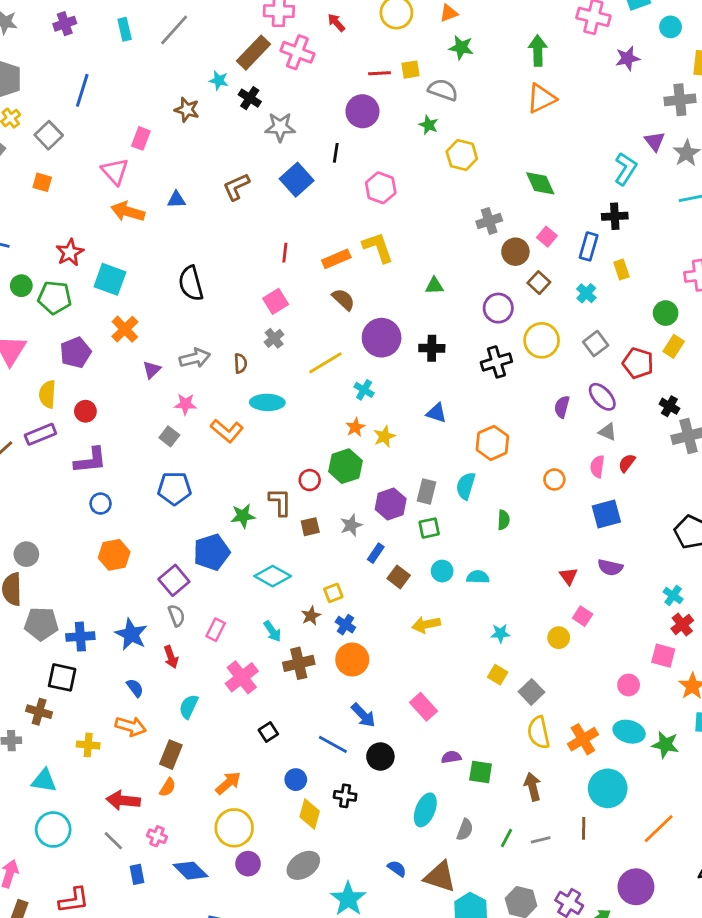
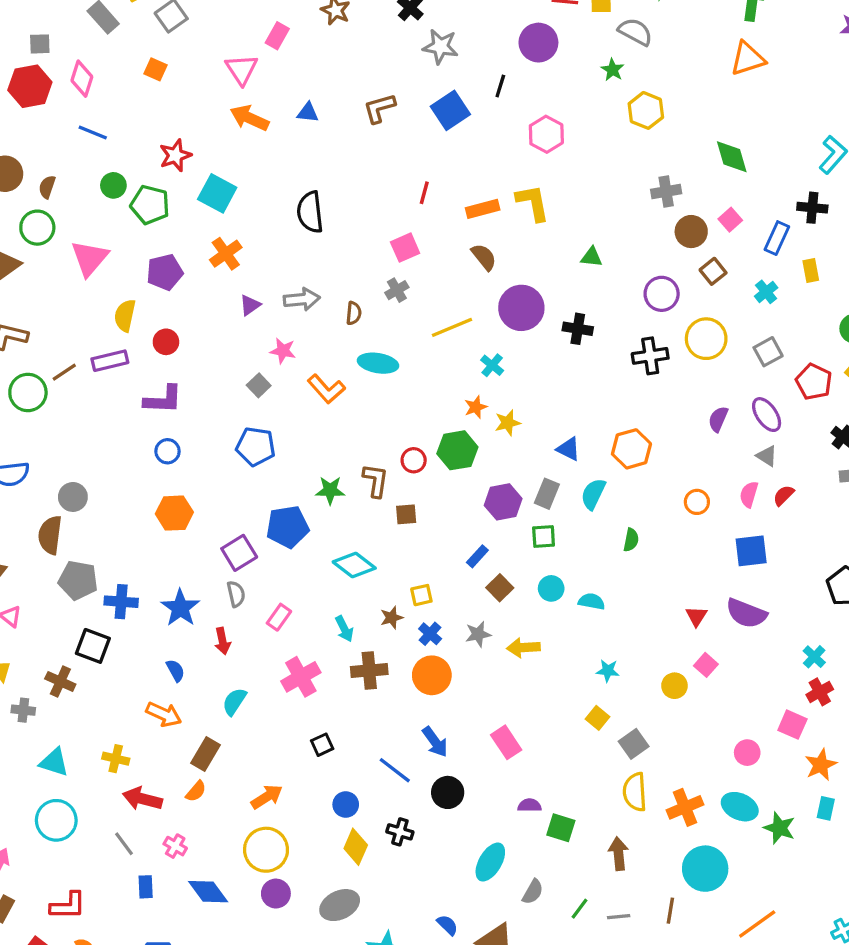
blue triangle: (436, 413) -> (568, 449), moved
gray star: (351, 525) -> (478, 634), moved
purple semicircle: (610, 567) -> (746, 613), size x1.4
yellow cross: (88, 745) -> (116, 759), moved

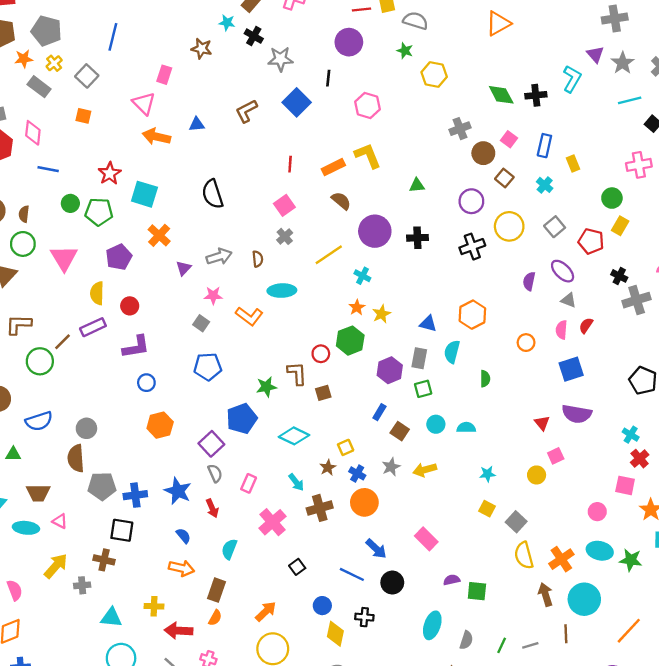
black cross: (812, 208) -> (536, 95), moved
pink square: (706, 665) -> (556, 456), turned 35
brown arrow: (619, 854) -> (545, 595), moved

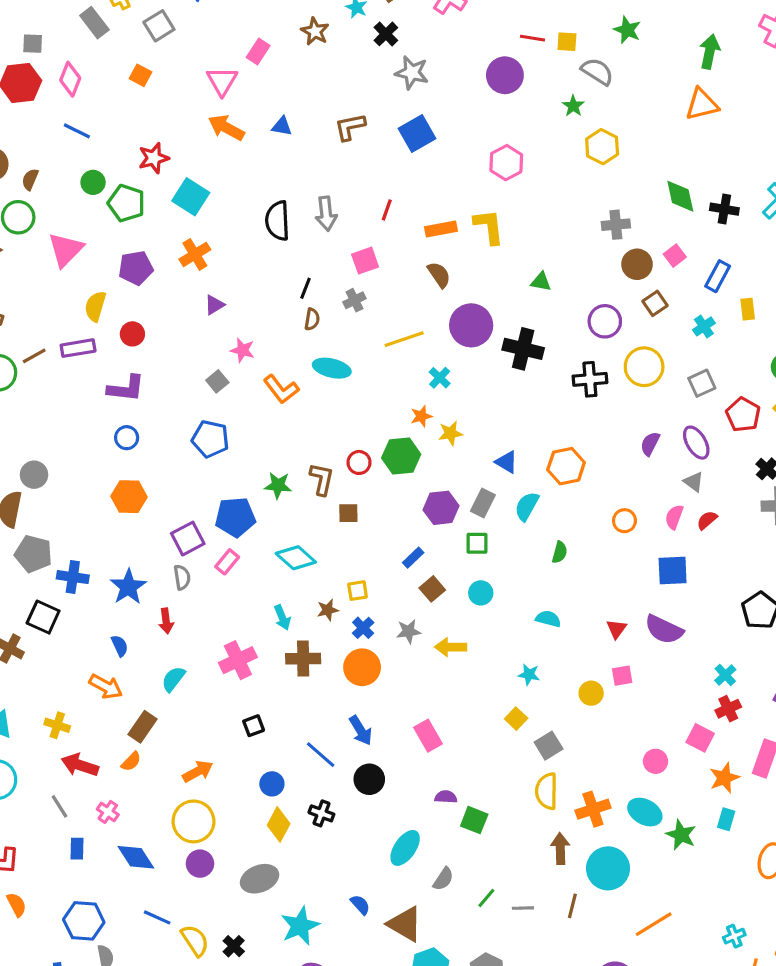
black line: (328, 78) -> (306, 288), moved
black cross: (417, 238) -> (523, 349), size x1.4
gray arrow: (219, 257) -> (326, 214), moved, turned 85
cyan semicircle: (466, 428) -> (548, 619), moved
pink rectangle: (249, 483) -> (227, 562), moved

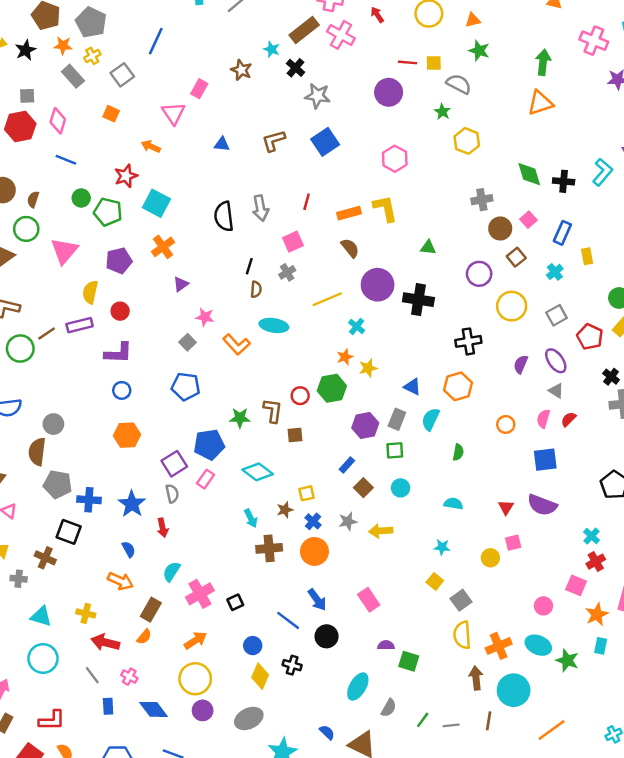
orange arrow: (226, 128) -> (151, 146), moved, size x0.7
black cross: (590, 379) -> (468, 341), moved
pink cross: (238, 660) -> (200, 594), moved

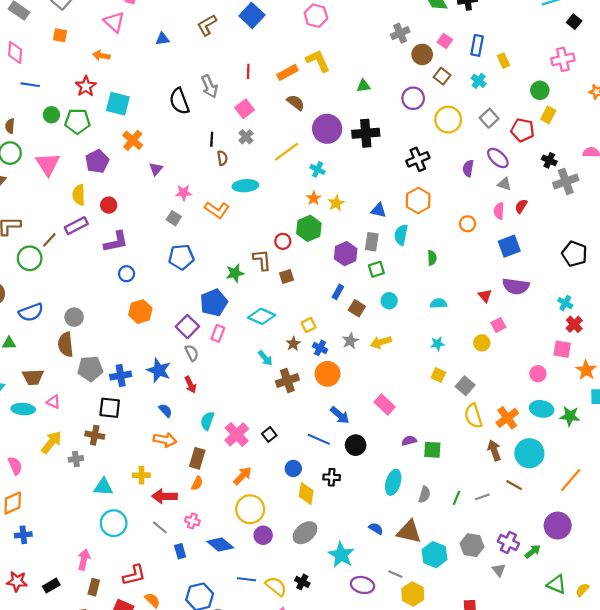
brown line: (489, 721) -> (514, 485), turned -56

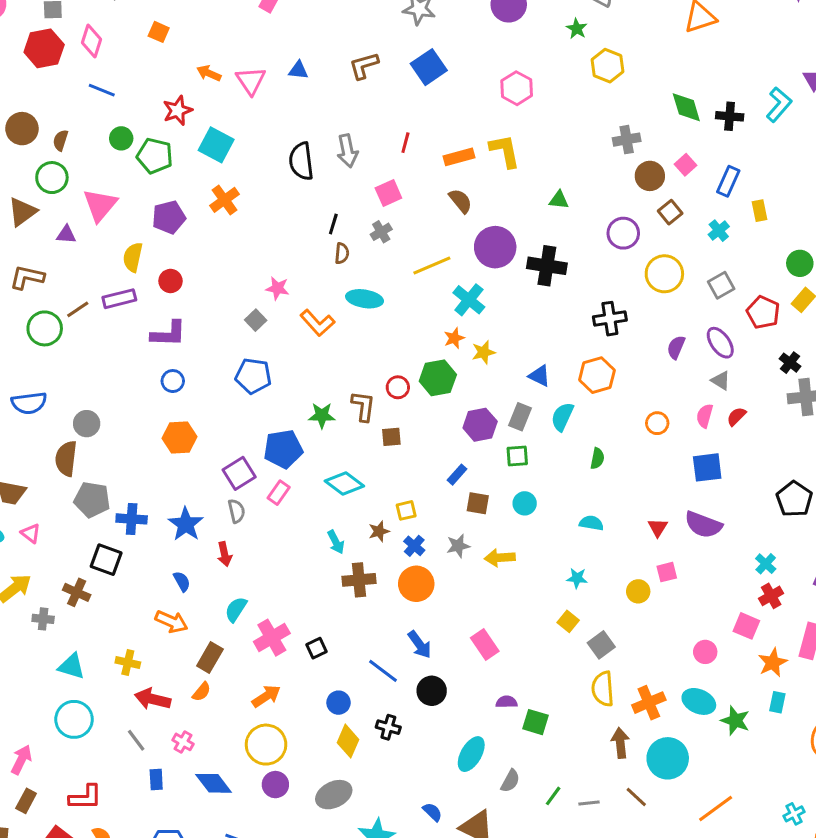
pink triangle: (114, 22) -> (251, 81), moved
purple triangle: (156, 169) -> (66, 235), moved, turned 40
cyan cross: (318, 169) -> (469, 300), size x1.5
brown square: (357, 308) -> (478, 503), turned -35

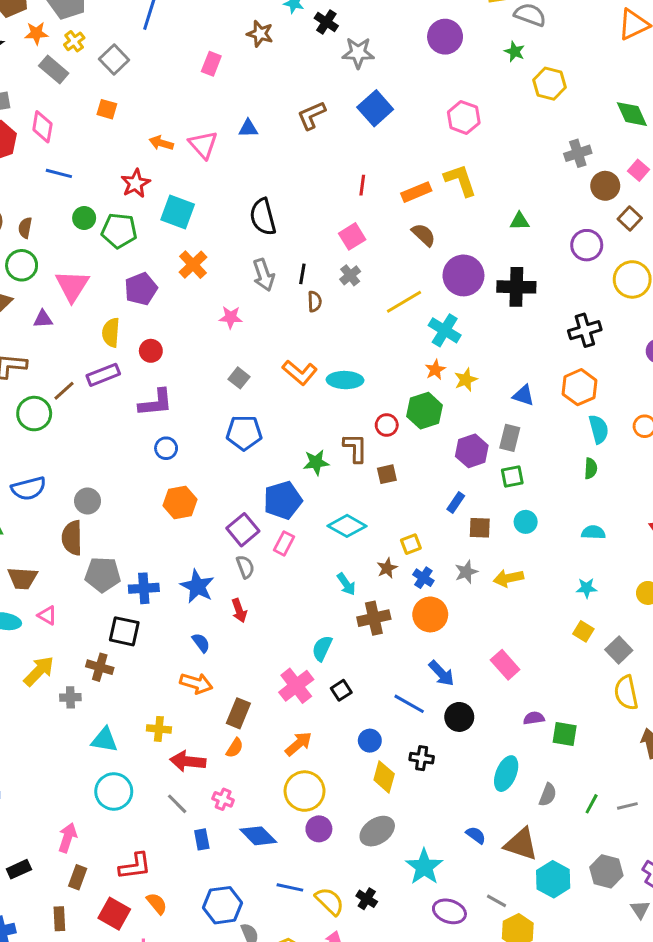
gray arrow: (347, 151) -> (264, 275), moved
pink star: (277, 288) -> (231, 317), moved
cyan ellipse: (365, 299) -> (345, 380), moved
cyan semicircle: (562, 417) -> (599, 429), moved, turned 148
cyan semicircle: (236, 609) -> (322, 648), moved

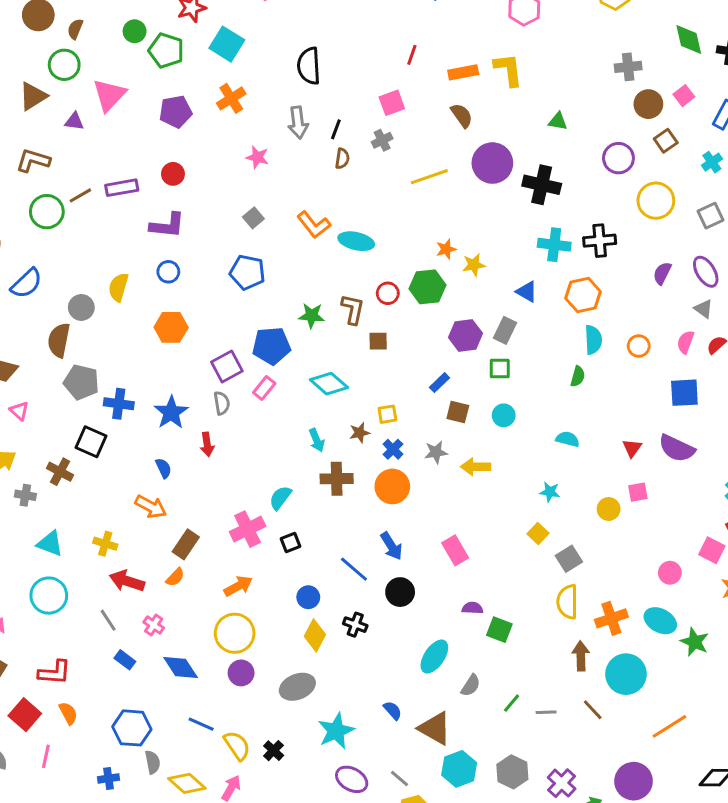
cyan cross: (445, 330) -> (554, 245), moved, turned -36
yellow semicircle: (111, 333) -> (118, 287), moved
blue semicircle: (29, 488) -> (26, 283), turned -40
blue rectangle: (202, 839) -> (125, 660), turned -54

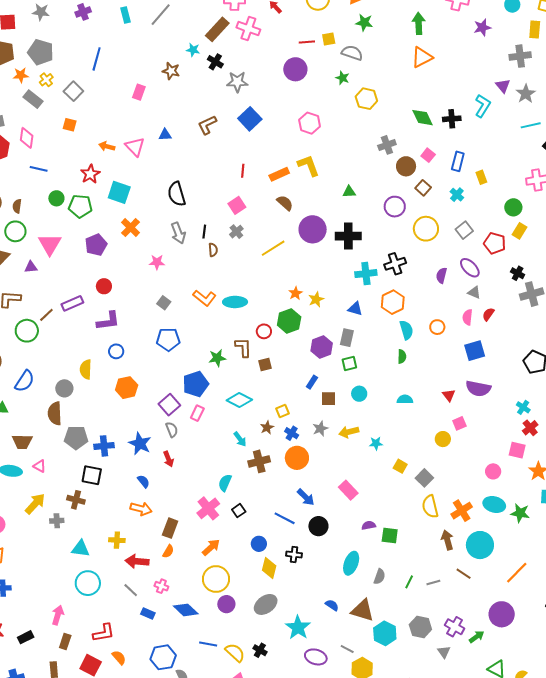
cyan star: (550, 492) -> (376, 443), moved

